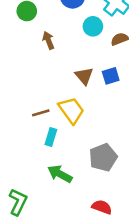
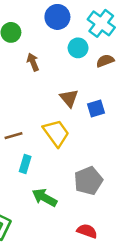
blue square: (111, 76) -> (96, 109), moved
brown line: (41, 113) -> (14, 136), moved
cyan rectangle: (51, 137) -> (25, 164), moved

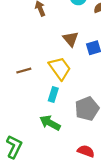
cyan rectangle: (25, 164) -> (53, 95), moved

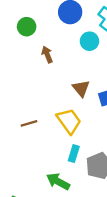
cyan rectangle: (53, 95) -> (74, 154), moved

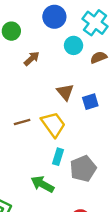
brown arrow: (47, 54) -> (32, 59), turned 70
brown line: (29, 123) -> (22, 122), moved

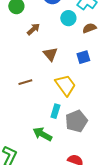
brown triangle: (65, 92) -> (50, 54), moved
blue square: (90, 102) -> (83, 57), moved
yellow trapezoid: (53, 124) -> (65, 85), moved

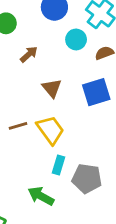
blue square: (83, 57) -> (96, 92), size x1.5
yellow trapezoid: (65, 85) -> (50, 130), moved
gray pentagon: (76, 121) -> (87, 178), turned 30

